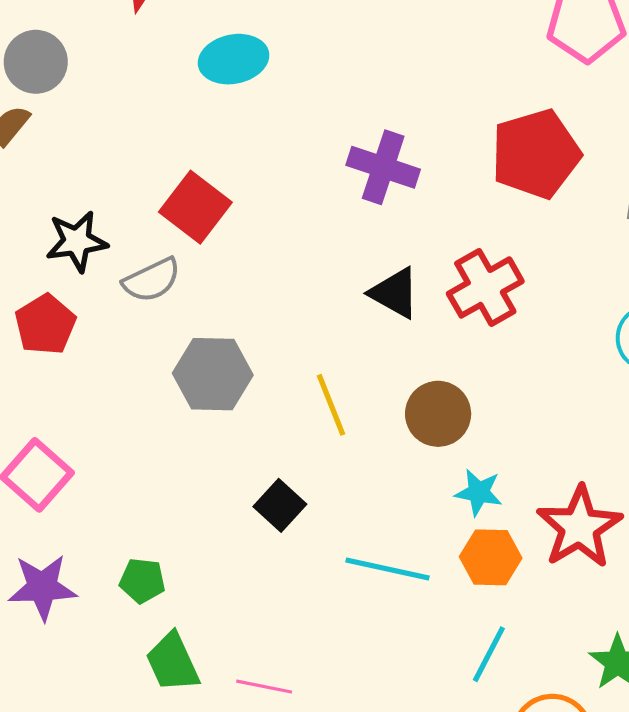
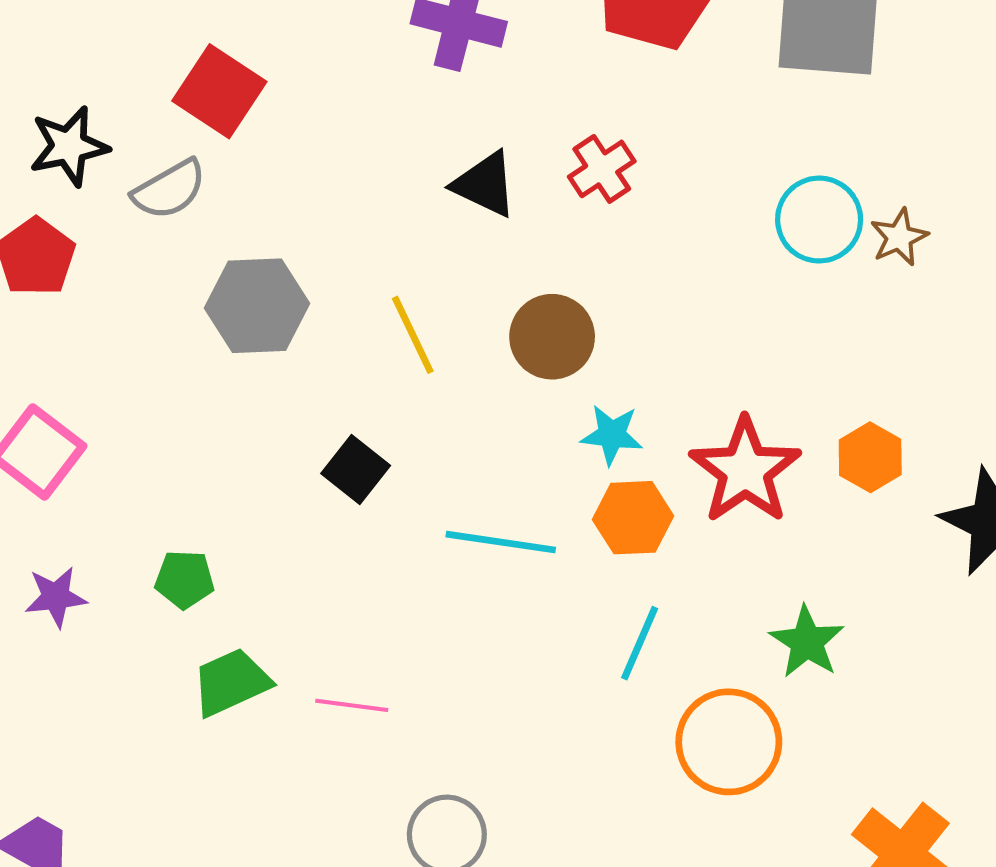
red cross: (485, 287) -> (602, 169), size x0.7
purple star: (42, 587) -> (56, 597), size x0.7
green trapezoid: (173, 662) -> (231, 682), turned 94

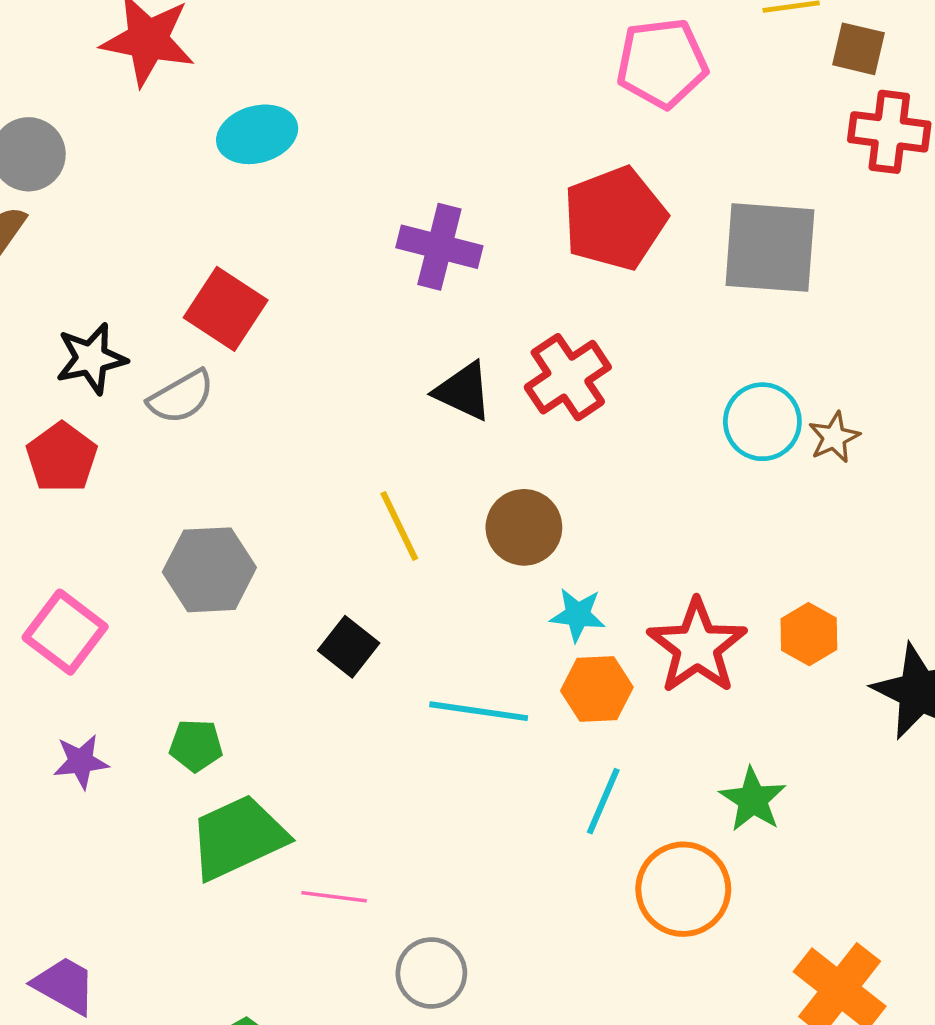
red cross: (602, 169) -> (568, 377), size x1.4
gray hexagon: (257, 306) -> (209, 570), moved
green trapezoid: (231, 682) -> (238, 837), size x1.4
pink line: (352, 705) -> (334, 897), moved

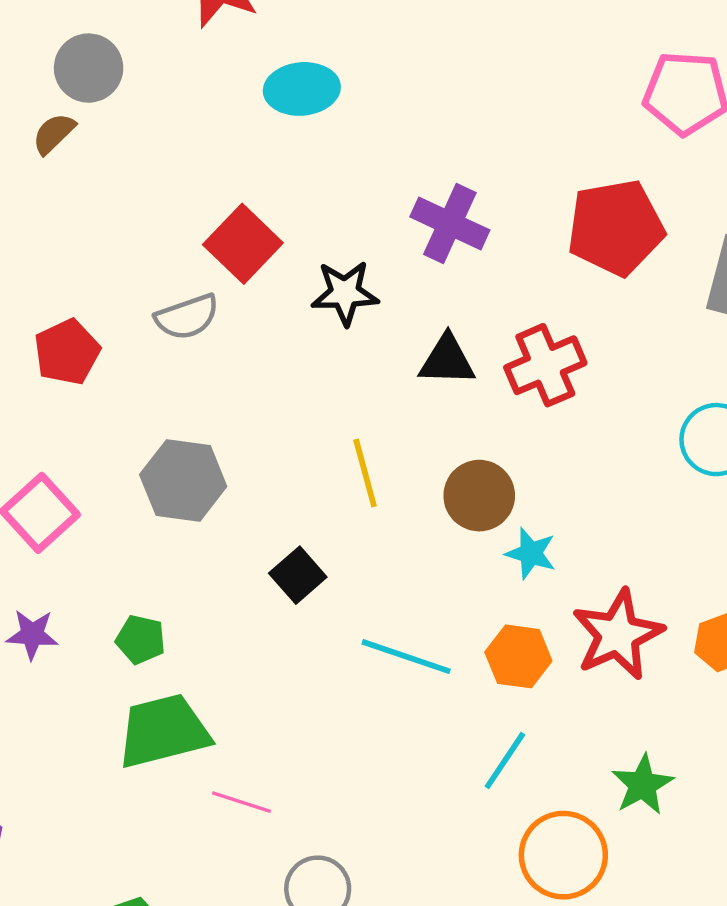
black star: (91, 359) -> (345, 293), moved
black triangle: (463, 391) -> (447, 360), turned -34
cyan star: (578, 615) -> (531, 553), moved

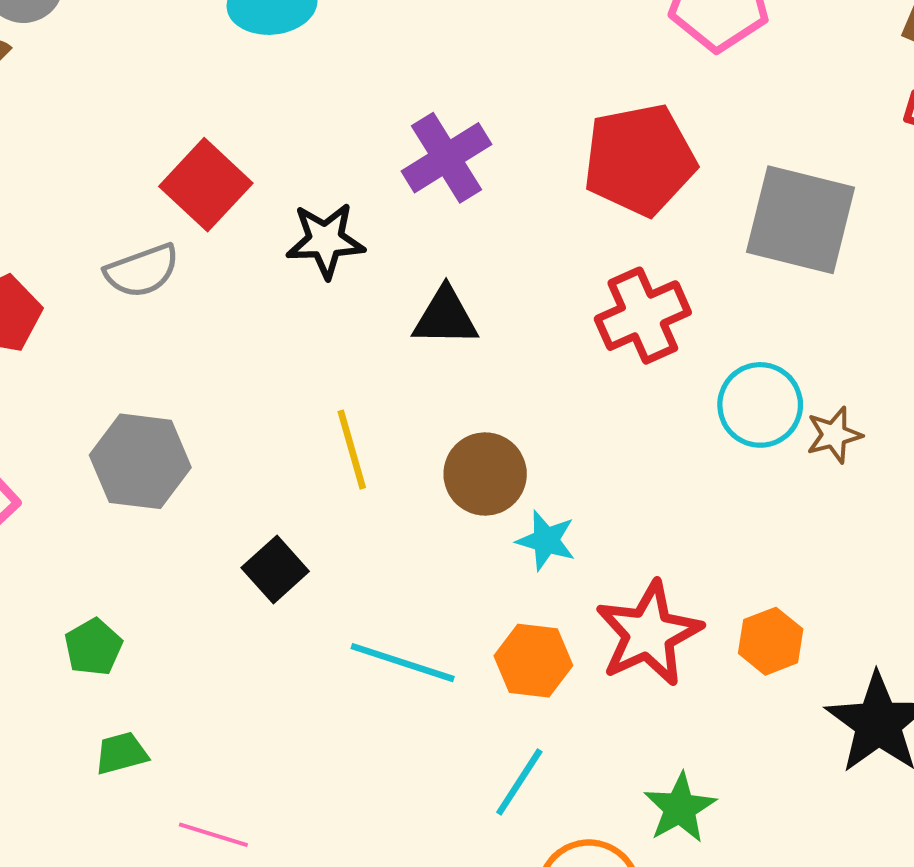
purple cross: (450, 223) -> (446, 158), turned 34
red cross: (545, 365) -> (643, 316), moved
green pentagon: (141, 640) -> (93, 647), turned 30
green trapezoid: (163, 731) -> (121, 753), size x0.5

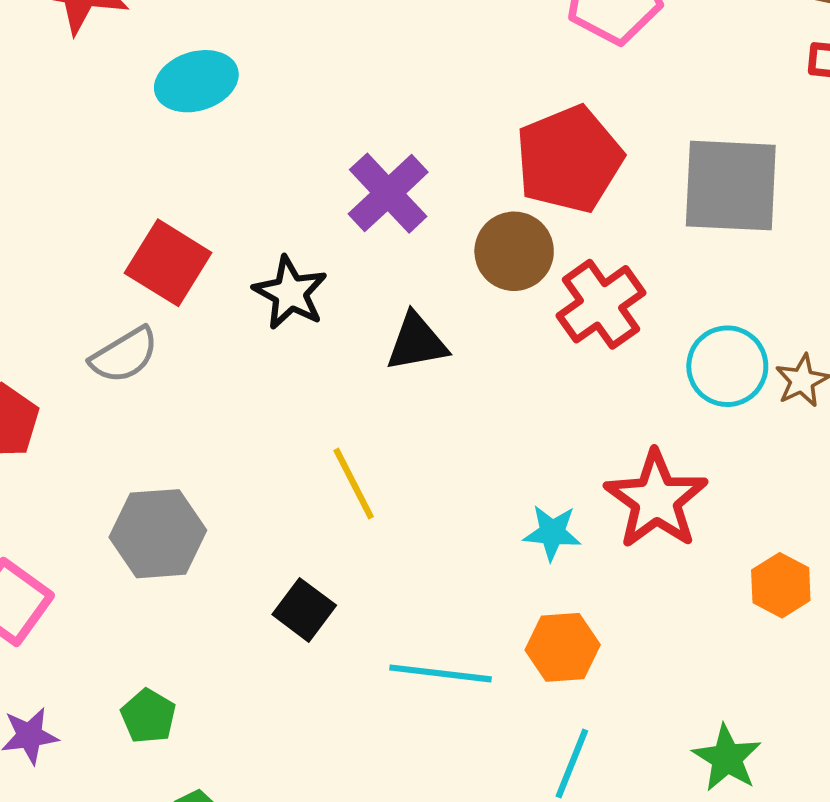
black star: (325, 240) -> (290, 293), turned -30
brown circle: (485, 474) -> (514, 251), moved
red star: (649, 634) -> (656, 500), moved

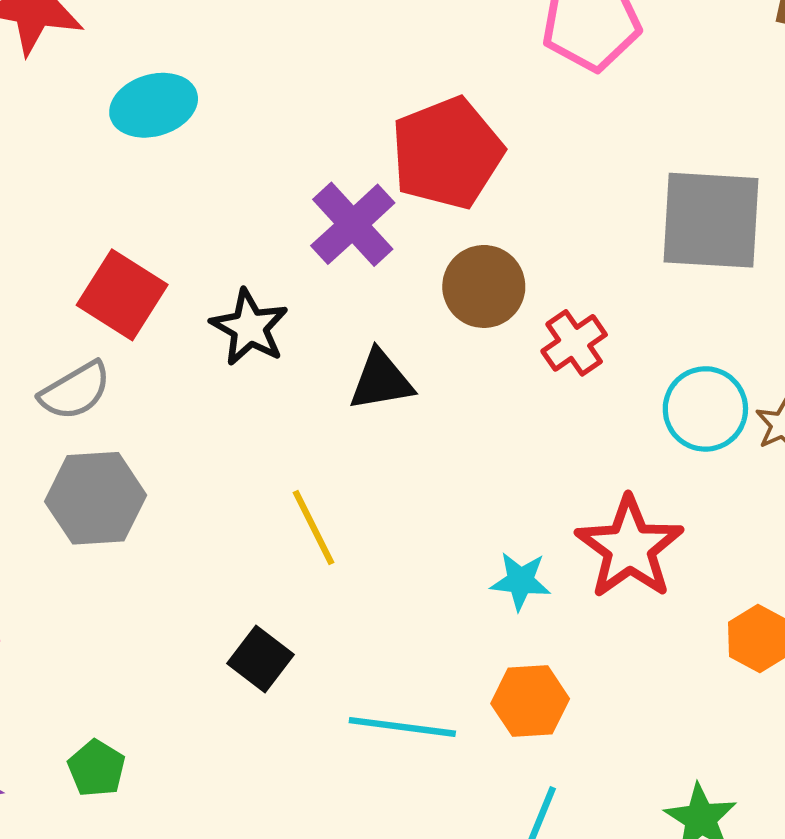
red pentagon: (569, 159) -> (447, 153), moved
red cross: (601, 304) -> (574, 343), size x0.7
gray hexagon: (158, 534) -> (96, 498), moved

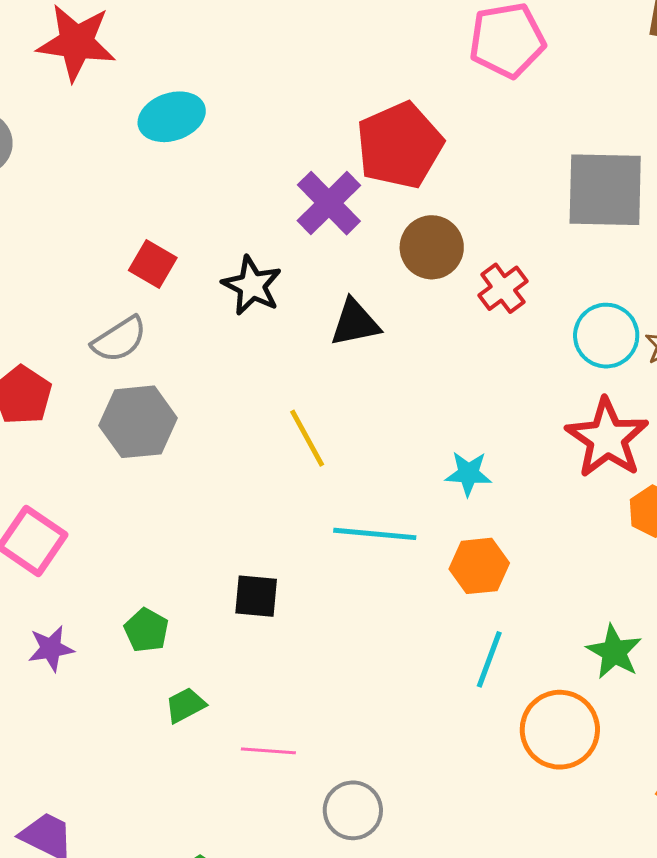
red square: (122, 295) -> (153, 264), size x0.7
red star: (630, 548) -> (607, 438), moved
black square: (260, 659) -> (256, 596), moved, turned -30
cyan line: (402, 727) -> (375, 534), moved

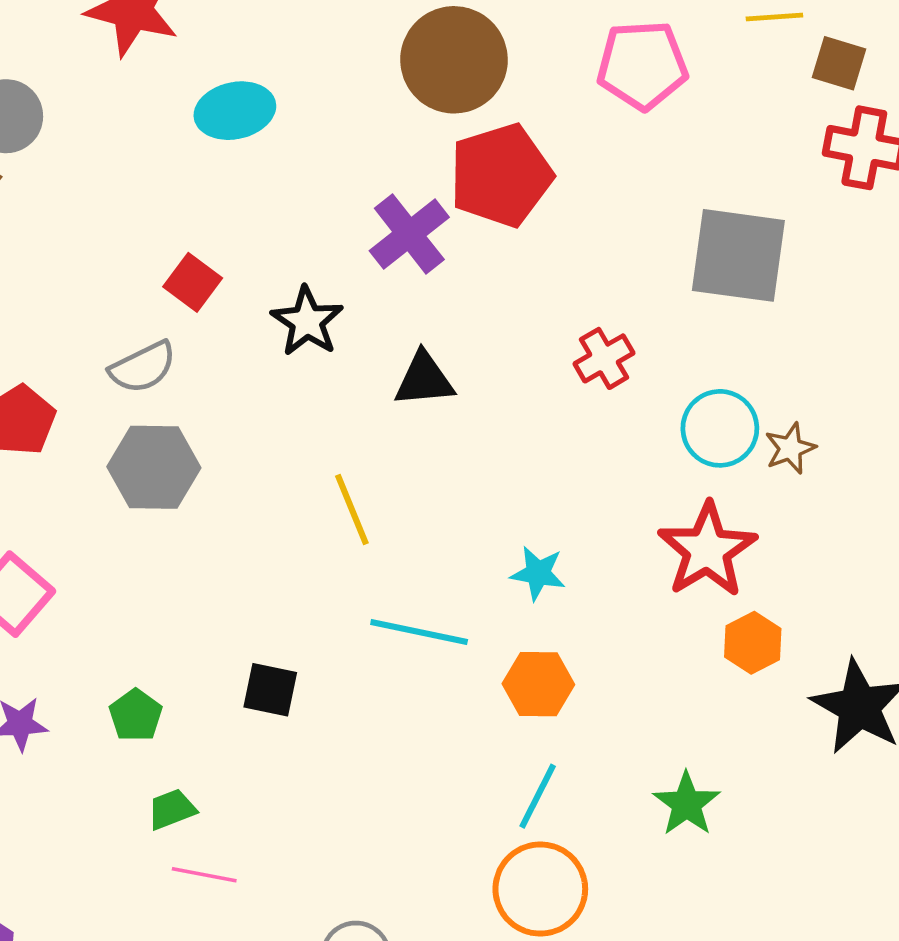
brown circle: (432, 247) -> (454, 60), moved, size x1.4
orange circle: (560, 730) -> (540, 889), moved
pink line: (268, 751) -> (204, 875), moved

